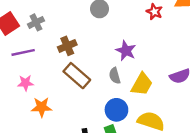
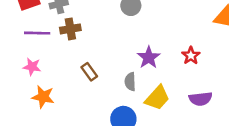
red star: (154, 12) -> (191, 56), moved
brown cross: (67, 46) -> (70, 29), moved
brown rectangle: (77, 76) -> (89, 72), size x0.6

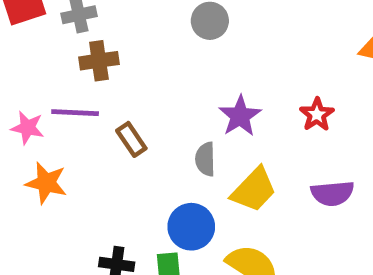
purple line: (37, 33) -> (75, 113), moved

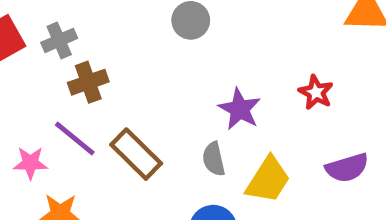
purple line: (75, 113) -> (75, 139), turned 48
brown rectangle: (131, 139) -> (136, 154), size x1.5

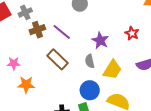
purple line: (75, 139) -> (62, 32), moved

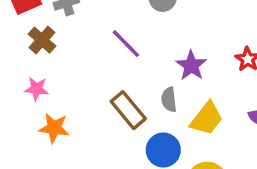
brown cross: (37, 30) -> (42, 40), moved, turned -35
brown rectangle: (58, 59) -> (128, 110), moved

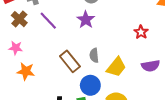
purple line: (126, 44) -> (48, 21), moved
purple star: (191, 66) -> (86, 20), moved

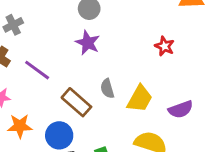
purple line: (48, 21) -> (37, 70), moved
purple semicircle: (151, 66) -> (181, 109), moved
blue circle: (90, 85) -> (59, 135), moved

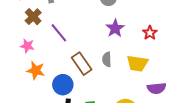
purple star: (88, 43) -> (115, 28), moved
red star: (164, 46) -> (150, 33), moved
yellow trapezoid: (140, 99) -> (137, 63), moved, turned 55

